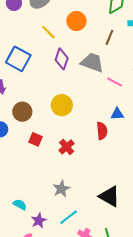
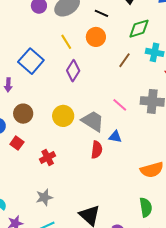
gray trapezoid: (92, 62) -> (93, 121), moved
red square: (36, 139) -> (17, 143), moved
red cross: (67, 147) -> (48, 157), moved

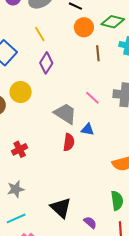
green diamond: (139, 29) -> (113, 22), turned 30
orange circle: (96, 37) -> (84, 27), moved
brown line: (125, 60) -> (98, 53), turned -42
yellow circle: (63, 116) -> (21, 92), moved

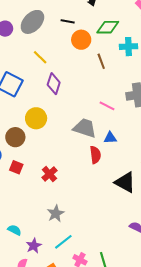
black triangle: (61, 208) -> (125, 182), moved

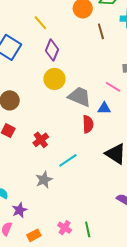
pink line: (107, 106) -> (113, 87), moved
yellow circle: (36, 118) -> (54, 79), moved
cyan line: (63, 242) -> (68, 160), moved

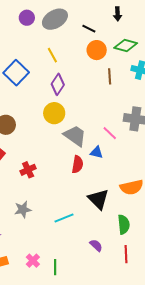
cyan line: (68, 160) -> (64, 218), moved

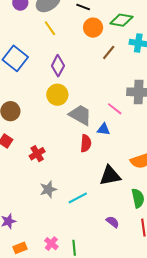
yellow line: (52, 55) -> (50, 28), moved
brown line: (110, 76) -> (109, 52), turned 49
black triangle: (98, 199) -> (110, 176), turned -50
gray star: (23, 209) -> (48, 189), moved

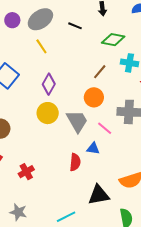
orange circle: (93, 28) -> (94, 97), moved
gray trapezoid: (80, 115) -> (77, 121), moved, turned 30
gray star: (48, 189) -> (18, 212), moved, turned 30

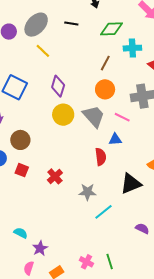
gray star: (18, 212) -> (87, 192), moved

